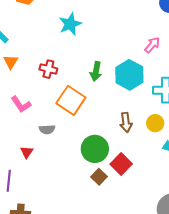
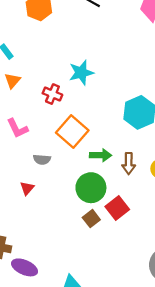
cyan star: (70, 24) -> (81, 73), moved
green arrow: (96, 71) -> (101, 155), moved, turned -108
red triangle: (27, 152) -> (27, 188), moved

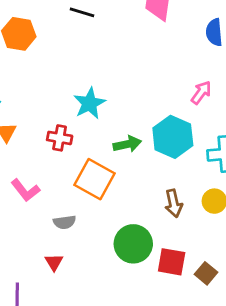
green arrow: (101, 155) -> (127, 144), moved
red square: (117, 208) -> (172, 262), turned -30
brown square: (91, 219) -> (206, 273), moved

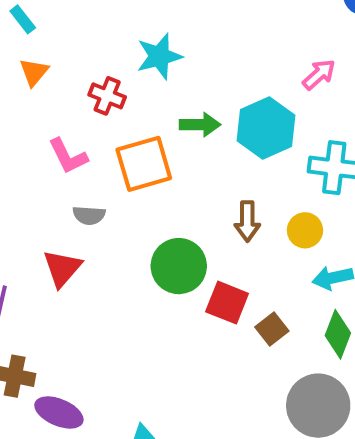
orange square: (95, 179) -> (144, 164), turned 33
pink L-shape: (25, 190) -> (68, 156), moved
red triangle: (54, 262) -> (62, 268), size x1.5

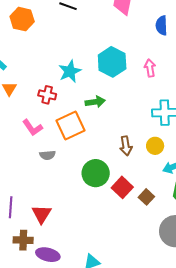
pink arrow: (319, 74) -> (150, 68), turned -48
cyan hexagon: (266, 128) -> (112, 62), moved
red triangle: (62, 268) -> (42, 214), moved
red square: (227, 303) -> (122, 187), turned 30

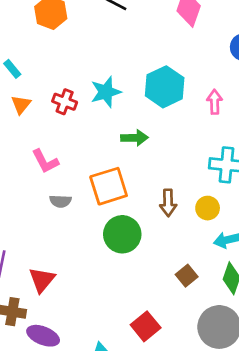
red cross: (47, 95) -> (65, 102), moved
orange square: (70, 126) -> (109, 186), moved
red square: (122, 187) -> (146, 326), moved

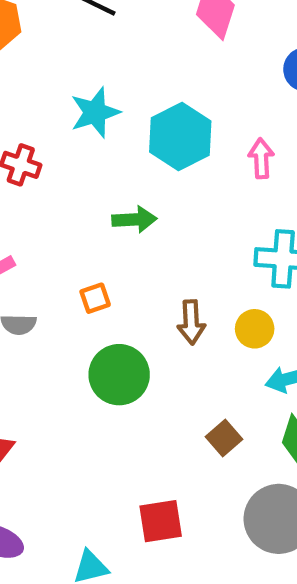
cyan star: (106, 92) -> (95, 112), moved
orange square: (109, 186) -> (95, 298), size x0.5
red square: (146, 326) -> (161, 521), turned 32

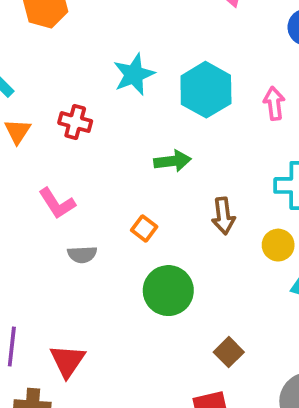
orange square: (95, 298) -> (144, 228), turned -30
brown arrow: (191, 322) -> (223, 216), moved
brown square: (224, 438) -> (229, 352), moved

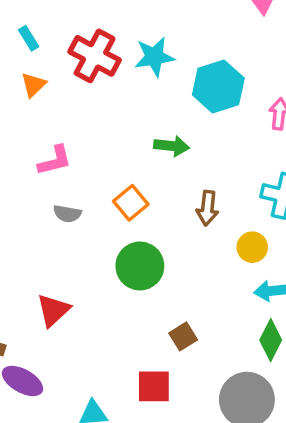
red cross: (75, 122) -> (95, 56), moved, size x1.6
pink L-shape: (57, 203) -> (55, 161), turned -84
orange square: (144, 228) -> (131, 203), size x1.4
red triangle: (67, 361) -> (53, 310), moved

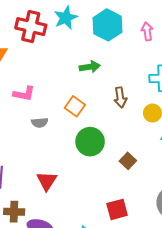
pink L-shape: (55, 161) -> (24, 94), turned 40
brown square: (183, 336) -> (128, 161), moved

